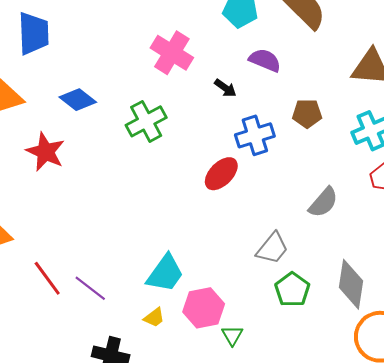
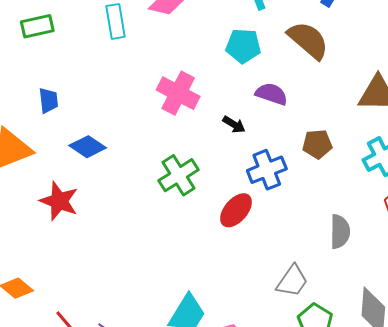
blue trapezoid: (34, 33) -> (49, 100), moved, size x0.6
green cross: (146, 121) -> (178, 175), moved
gray semicircle: (323, 202) -> (340, 232), turned -36

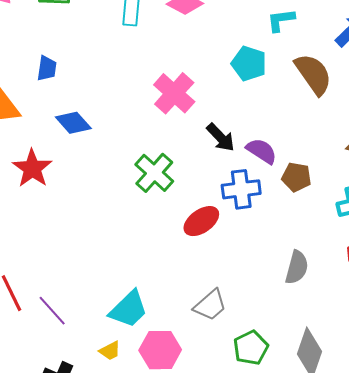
purple semicircle: (271, 94) -> (262, 151), moved
black arrow: (234, 124) -> (221, 137), size x1.4
green cross: (178, 175) -> (154, 173), turned -30
gray trapezoid: (292, 281) -> (210, 305), moved

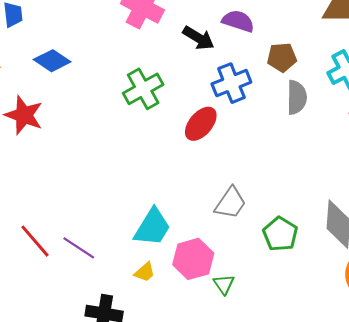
purple semicircle: (262, 151) -> (238, 21), moved
green cross: (154, 173) -> (143, 89), turned 33
gray semicircle: (297, 267) -> (297, 97), moved

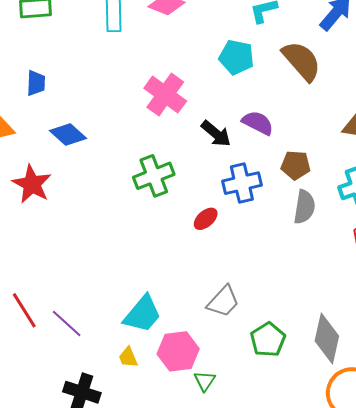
red ellipse: (201, 124) -> (206, 219), size x0.7
yellow trapezoid: (145, 272) -> (128, 357), turned 100

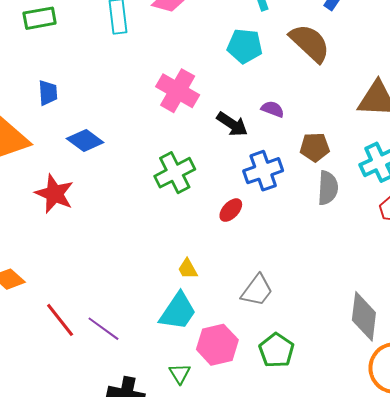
purple semicircle: (258, 123) -> (273, 109), size x0.7
green pentagon: (268, 340) -> (276, 350), moved
yellow trapezoid: (128, 357) -> (188, 269), moved
green triangle: (205, 381) -> (180, 374), moved

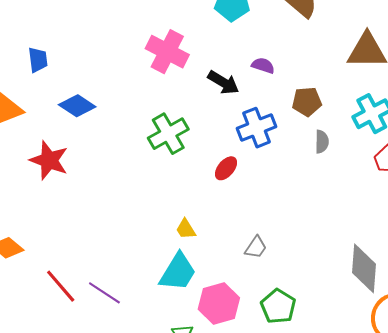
gray semicircle: (328, 188) -> (322, 142), size x0.7
gray trapezoid: (257, 290) -> (256, 247), size x0.7

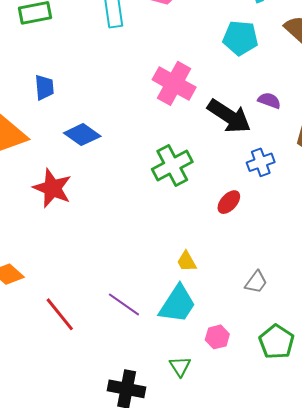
black arrow: (223, 83) -> (229, 116), size x1.4
blue cross: (256, 128) -> (261, 162), size x0.7
purple line: (104, 293) -> (124, 304), moved
pink hexagon: (219, 303) -> (217, 337), size x0.6

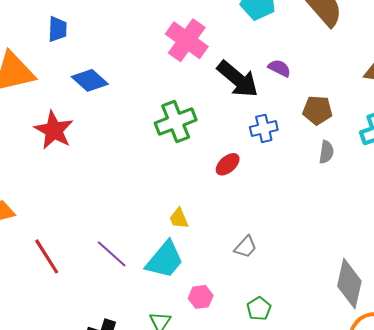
green pentagon: (277, 342) -> (259, 309), size x0.7

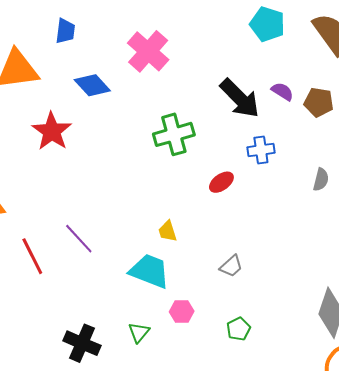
pink cross: (187, 40) -> (148, 51), moved
brown pentagon: (317, 110) -> (319, 102), moved
purple line: (112, 254) -> (79, 239), moved
cyan trapezoid: (165, 260) -> (150, 271), turned -114

